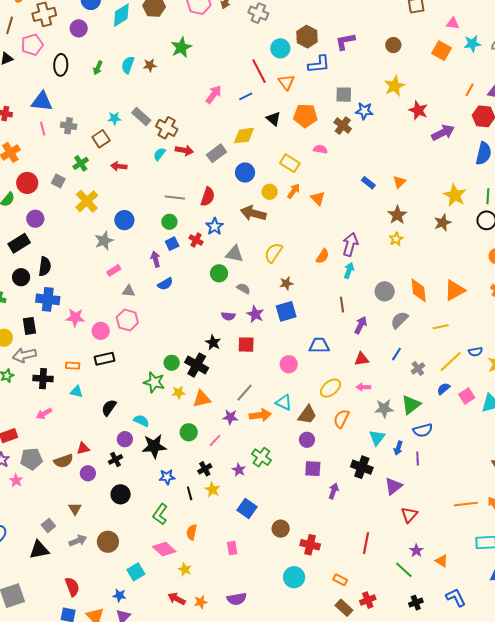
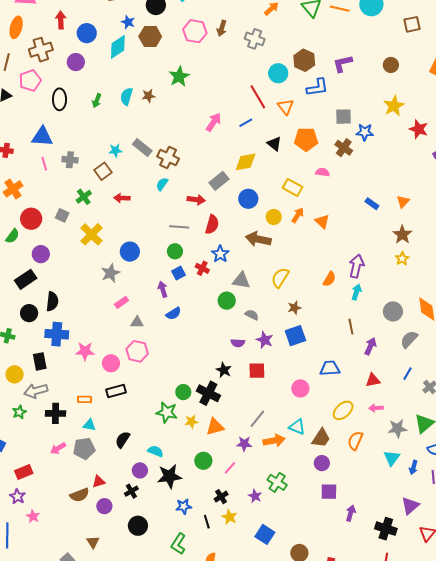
red arrow: (184, 150) -> (196, 200), moved
gray pentagon: (31, 459) -> (84, 448), moved
black cross: (362, 467) -> (386, 529), moved

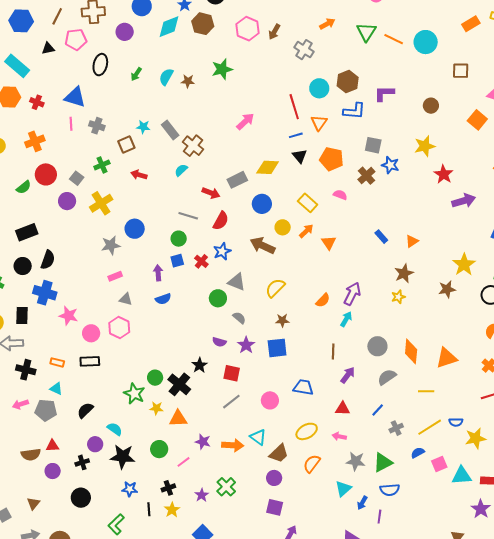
blue line: (246, 123) -> (296, 135), moved
purple circle: (41, 254) -> (67, 201), moved
gray line: (257, 419) -> (231, 402), moved

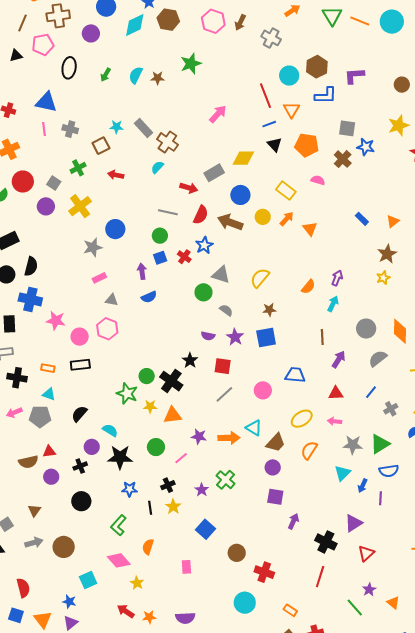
brown arrow: (263, 245) -> (230, 222), moved
purple arrow: (352, 294) -> (337, 278), size x0.7

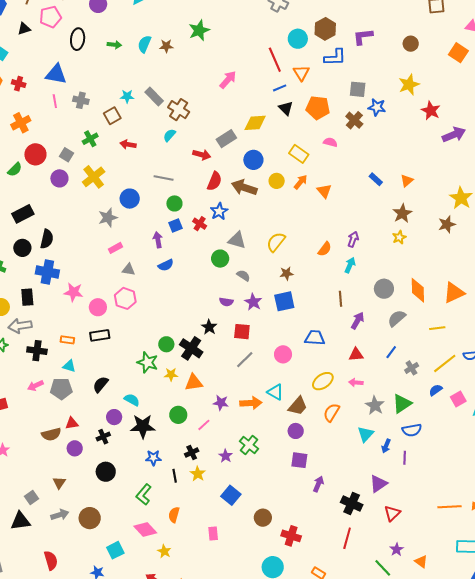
green arrow: (106, 75) -> (114, 45), turned -112
gray line: (168, 212) -> (164, 178), moved
gray star: (353, 445) -> (375, 405), turned 30

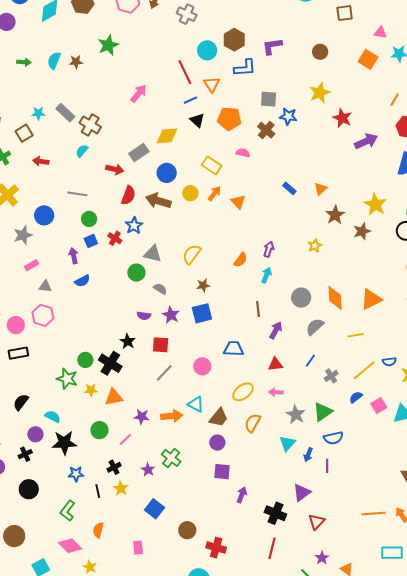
brown star: (402, 213) -> (335, 215), moved

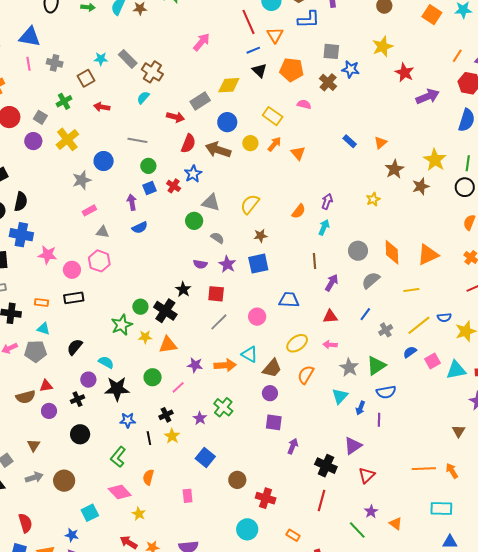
green star: (67, 379) -> (122, 325), turned 30

